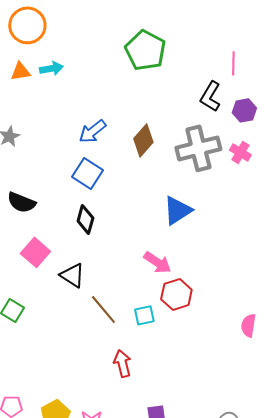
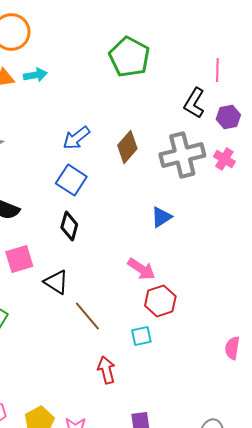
blue triangle: (177, 210) -> (161, 217), size x0.7
pink square: (35, 252) -> (19, 259), turned 32
cyan square: (144, 315) -> (141, 336), moved
pink semicircle: (248, 325) -> (232, 348), moved

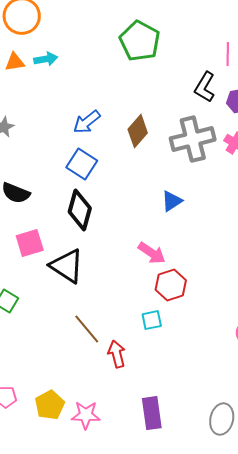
black diamond: (69, 226) -> (80, 210), size x1.4
black triangle: (56, 282) -> (67, 266), size x1.4
brown line: (87, 316) -> (87, 329), moved

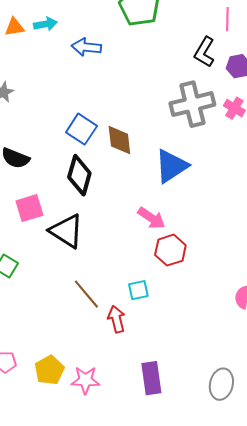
blue arrow: (87, 122) -> (86, 47), moved, turned 44
brown diamond: (138, 131) -> (119, 140), moved, turned -48
blue triangle: (172, 201) -> (171, 166), size x1.6
cyan square: (152, 320) -> (138, 290), moved

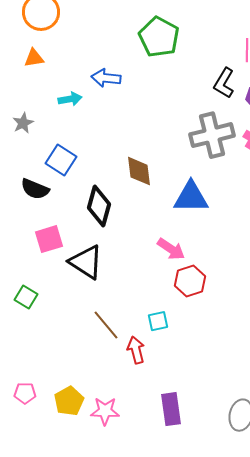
cyan arrow: (45, 24) -> (70, 99), moved
blue square: (81, 129) -> (61, 160), moved
blue triangle: (171, 166) -> (191, 197), turned 33

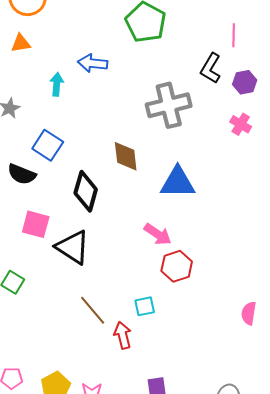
cyan arrow: (70, 99) -> (57, 84), turned -75
gray cross: (212, 135) -> (169, 105), moved
pink square: (49, 239) -> (36, 224), turned 32

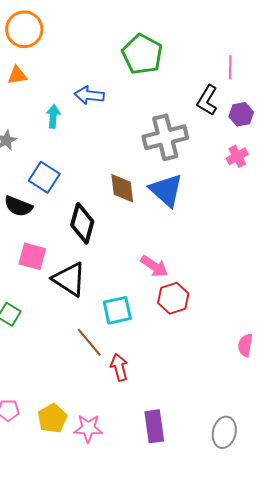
pink cross: (241, 124) -> (237, 156), turned 30
blue triangle: (178, 182) -> (166, 190), moved, turned 42
cyan square: (145, 306) -> (117, 310), moved, size x1.4

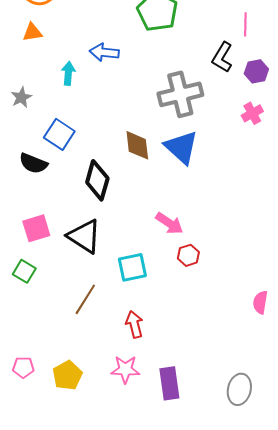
pink square: (32, 256) -> (36, 228), moved, turned -32
red hexagon: (173, 298) -> (188, 255), size x0.7
brown line: (89, 342) -> (85, 299), moved, turned 72
pink star: (88, 428) -> (125, 369), moved

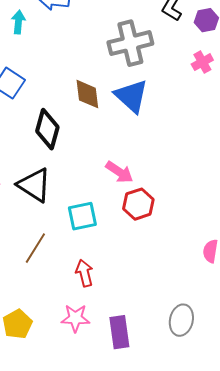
red hexagon: (188, 255) -> (138, 204), size x1.4
gray ellipse: (239, 389) -> (181, 320), moved

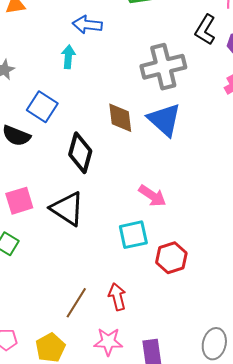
cyan arrow: (18, 22) -> (68, 57), moved
red hexagon: (138, 204) -> (171, 258), moved
cyan square: (82, 216) -> (133, 235), moved
brown line: (35, 248) -> (76, 303), moved

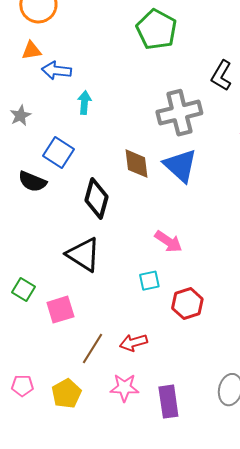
blue arrow: (87, 25) -> (56, 71), moved
pink square: (19, 201) -> (60, 310), moved
cyan square: (133, 235) -> (149, 281), size x0.7
red arrow: (117, 297) -> (133, 343), turned -92

